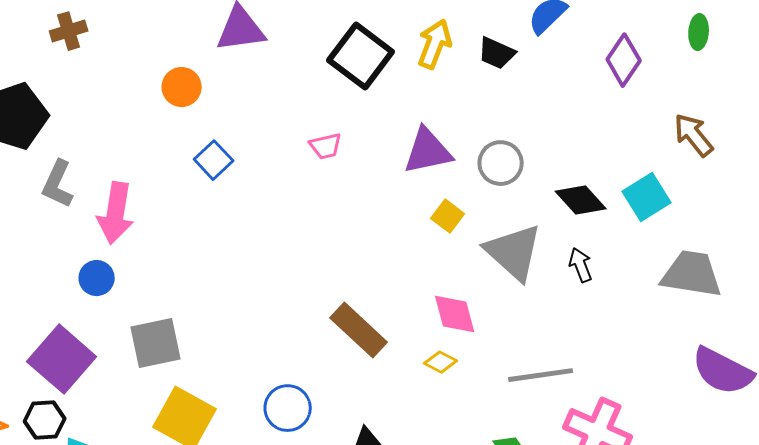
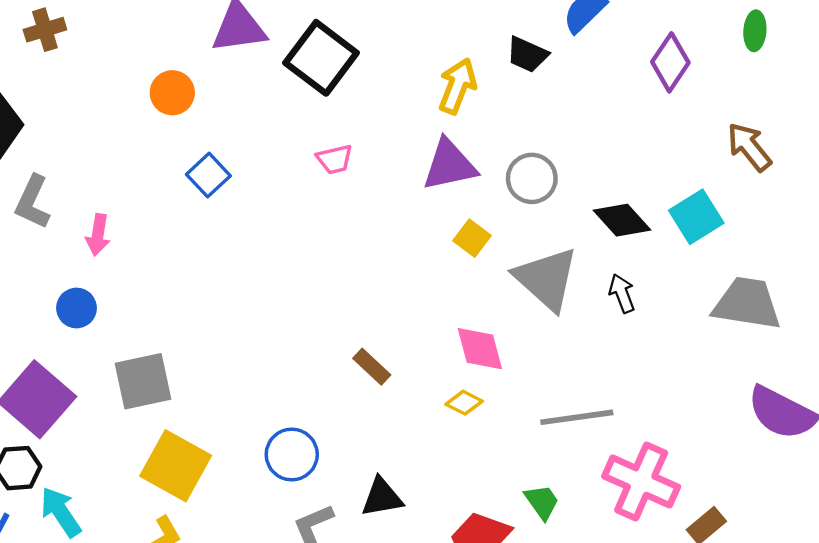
yellow arrow: (435, 44) -> (457, 86), moved
black square: (361, 56) -> (321, 58), moved
pink arrow: (116, 213) -> (98, 235), size x0.6
brown rectangle: (359, 330) -> (372, 367), size x0.6

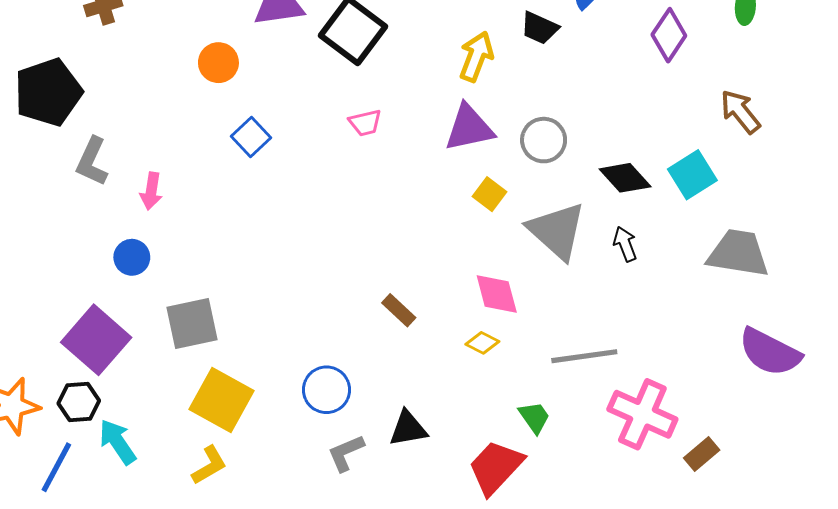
green trapezoid: (542, 502) -> (534, 417), moved

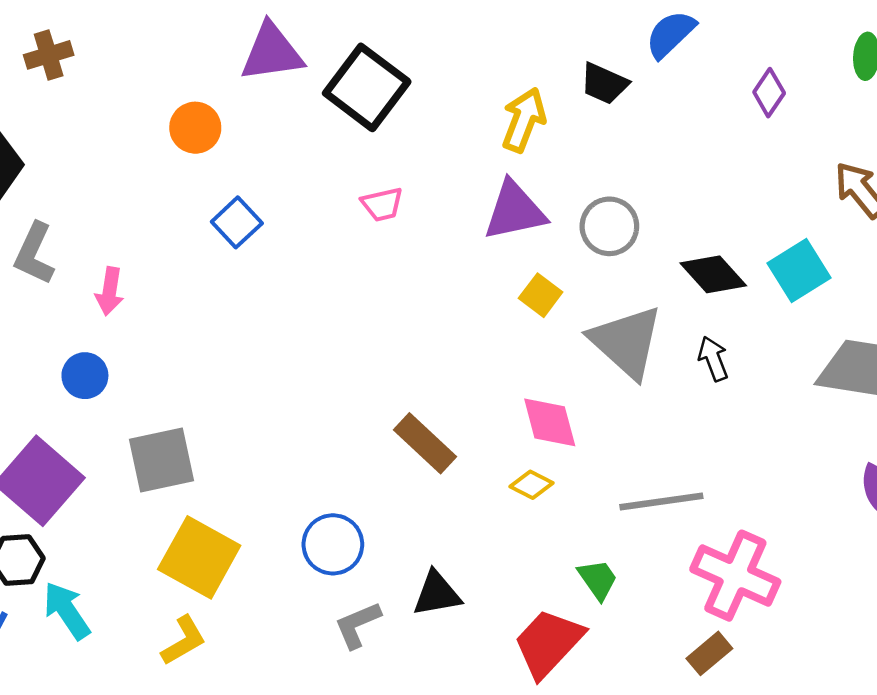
purple diamond: (669, 35) -> (769, 93), size x0.7
brown rectangle: (399, 310) -> (425, 443), size x1.4
brown rectangle: (702, 454) -> (709, 653), moved

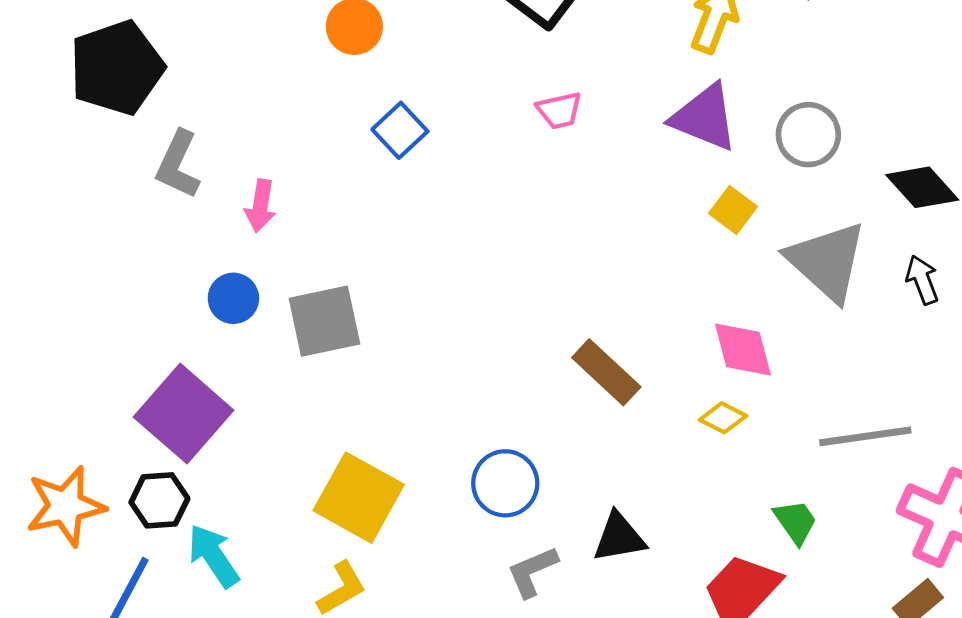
purple triangle: (515, 211) -> (704, 118), turned 34
gray square: (162, 460) -> (324, 321), moved

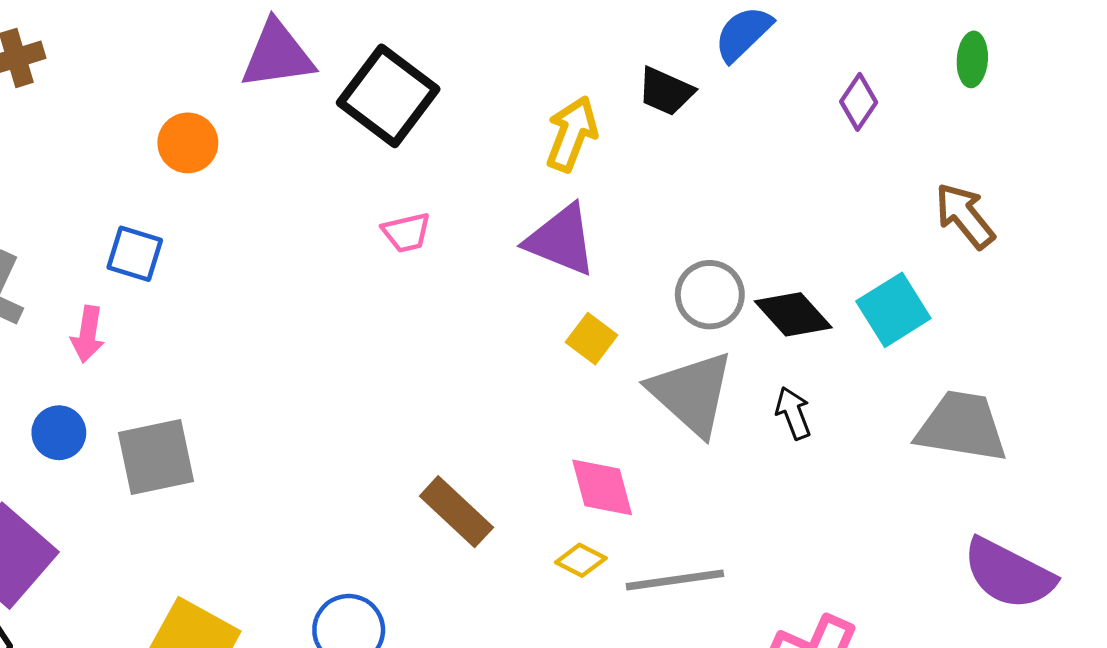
blue square: (400, 130) -> (135, 254), moved, turned -30
gray circle: (808, 135) -> (710, 295), moved
gray line: (865, 436) -> (675, 580), moved

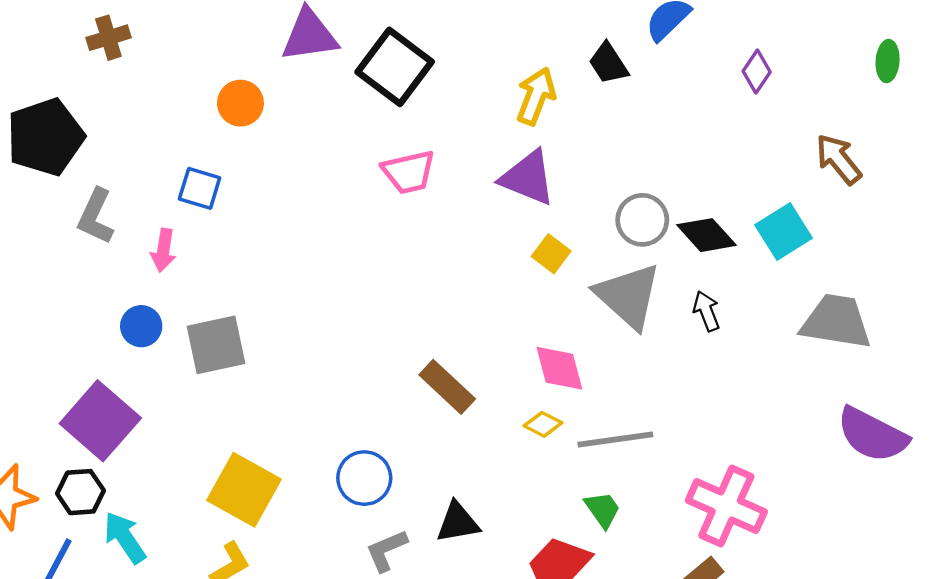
green ellipse: (972, 59) -> (888, 61), moved
black trapezoid: (666, 91) -> (608, 63), turned 33
pink trapezoid: (406, 232) -> (409, 172), size x1.4

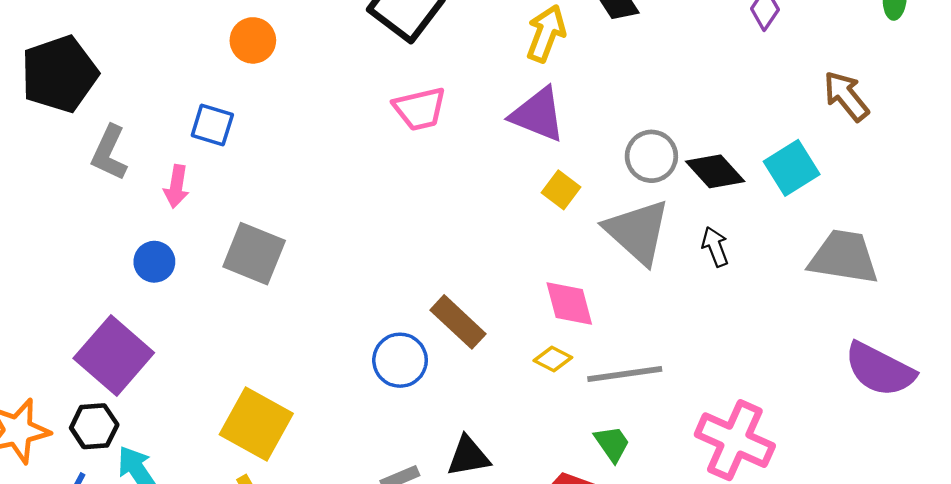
gray square: (216, 345) -> (254, 254), moved, turned 34
blue circle: (364, 478) -> (400, 360), moved

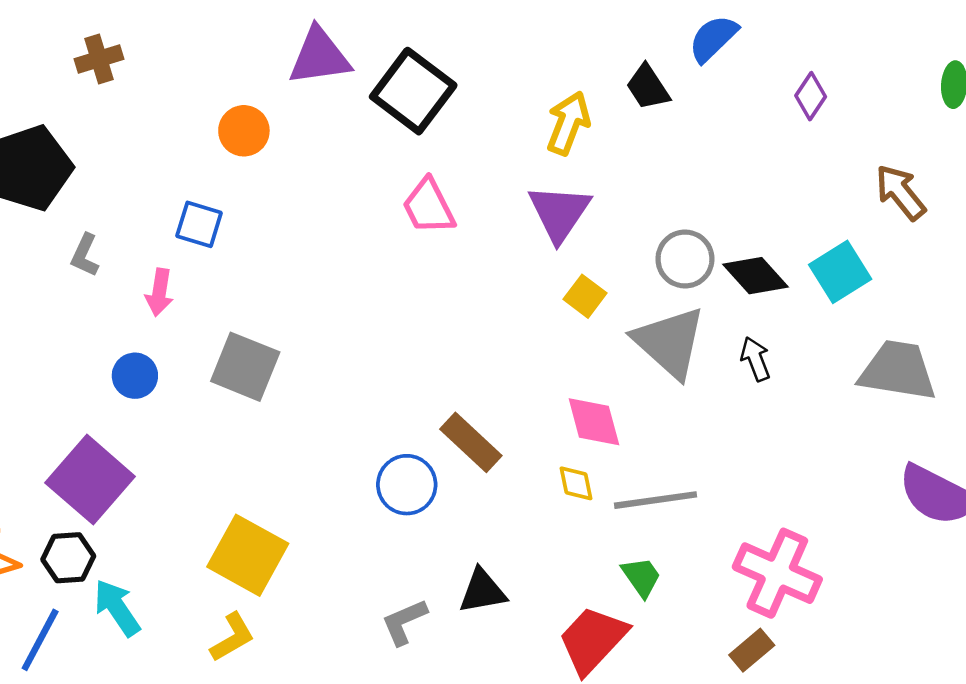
pink trapezoid: (420, 109) -> (429, 206), turned 76
purple triangle: (538, 115) -> (559, 213), turned 42
gray L-shape: (109, 153) -> (85, 255), size x0.7
yellow diamond: (553, 359) -> (576, 483), turned 51

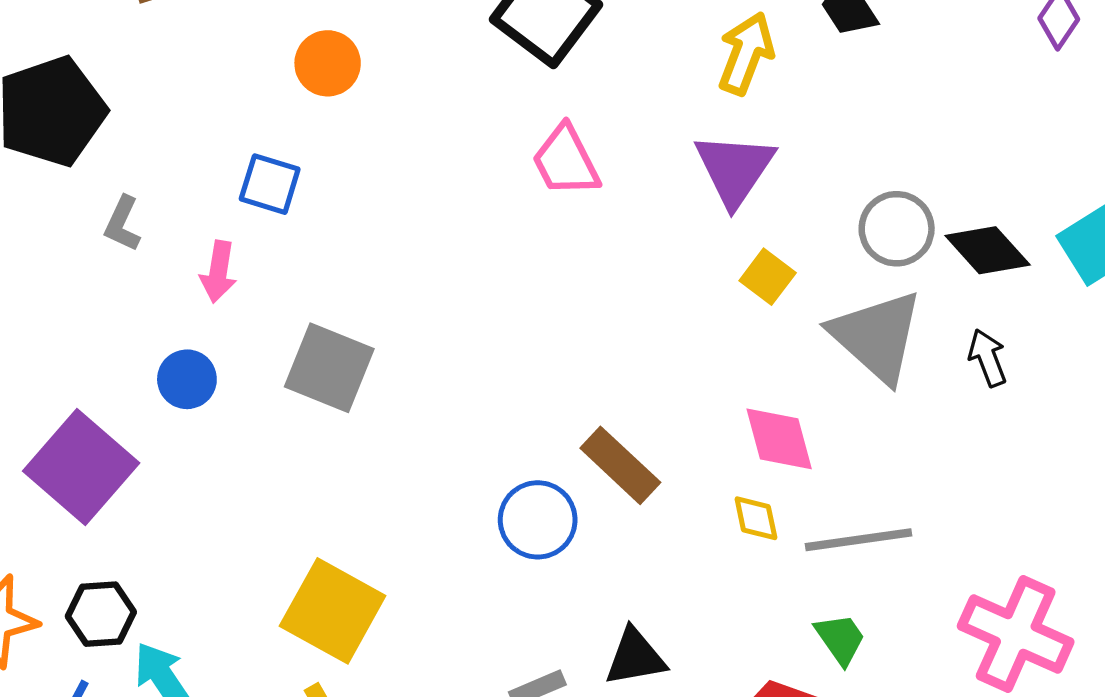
purple square: (90, 480) -> (81, 467), moved

